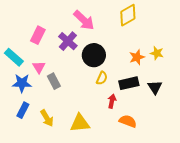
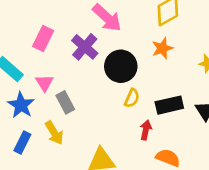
orange star: (137, 57) -> (162, 48), moved
blue star: (22, 83) -> (21, 105), turned 30
yellow arrow: (47, 118) -> (54, 133), moved

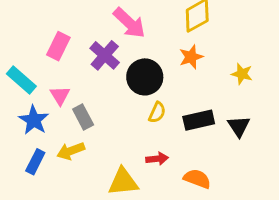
red arrow: (146, 130) -> (157, 159), moved, turned 72
yellow arrow: (54, 133) -> (71, 151), turned 100

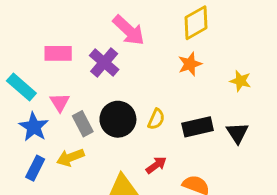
pink rectangle: (58, 46) -> (58, 53), turned 64
black circle: (145, 77) -> (118, 119), moved
red arrow: (157, 159) -> (156, 165), turned -30

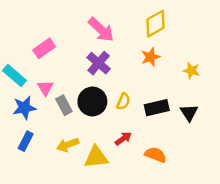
pink rectangle: (58, 53) -> (44, 48), turned -35
purple cross: (104, 63) -> (99, 63), moved
blue star: (34, 127) -> (24, 108), turned 30
yellow arrow: (70, 157) -> (68, 145), moved

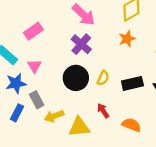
gray rectangle: (64, 105) -> (37, 100), moved
red arrow: (123, 139) -> (103, 111), turned -88

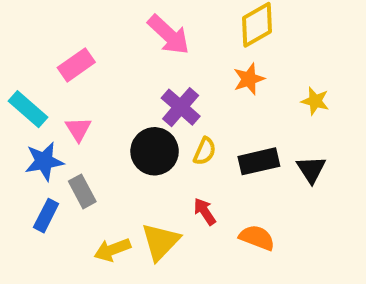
purple cross: (81, 44) -> (181, 107), moved
yellow arrow: (54, 116) -> (112, 250), moved
yellow triangle: (79, 127) -> (161, 242), turned -40

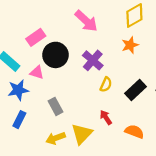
pink triangle: (78, 129) -> (37, 72), turned -40
black circle: (155, 151) -> (55, 55), moved
black rectangle: (259, 161) -> (135, 90), turned -30
gray rectangle: (82, 191) -> (55, 106), moved

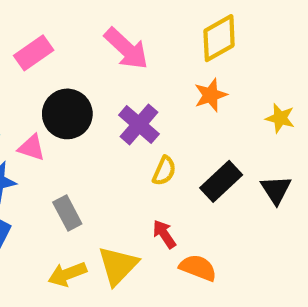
pink rectangle: (36, 37) -> (34, 53), moved
orange semicircle: (134, 132) -> (198, 268), moved

